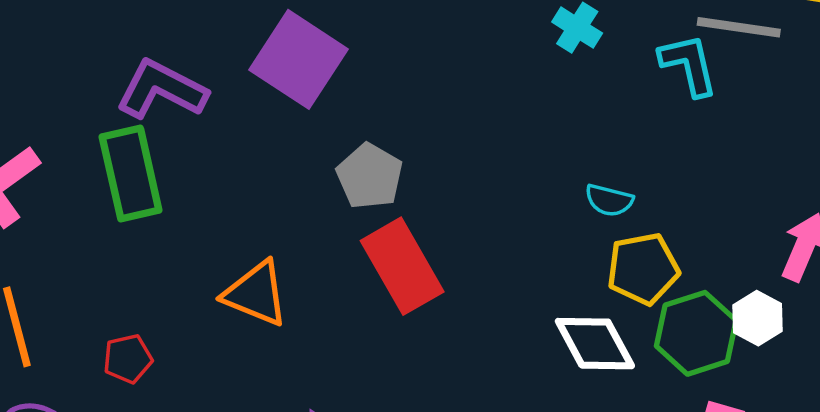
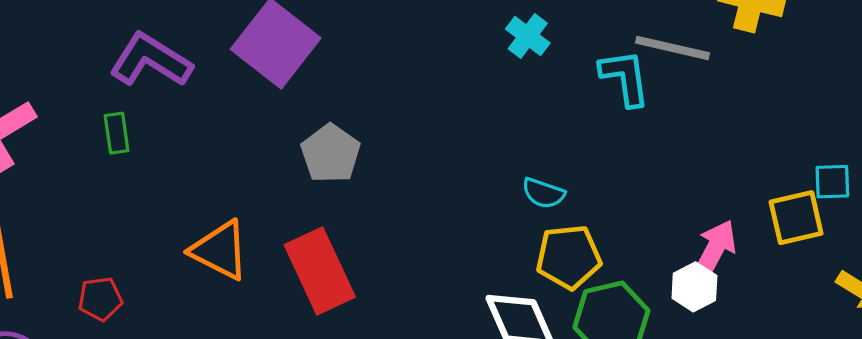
green rectangle: (131, 173) -> (117, 133), size x0.5
red rectangle: (402, 266) -> (320, 271), moved
white hexagon: (758, 318) -> (694, 287), moved

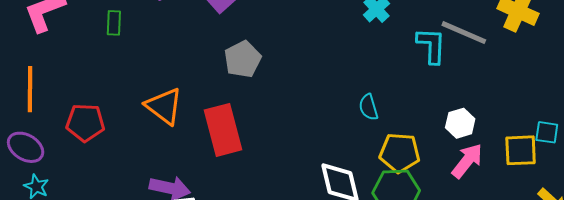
cyan semicircle: (543, 193) -> (369, 107), turned 44
yellow pentagon: (569, 257) -> (400, 153), moved
white hexagon: (694, 287) -> (460, 123), moved
red pentagon: (100, 299) -> (85, 123), size x1.4

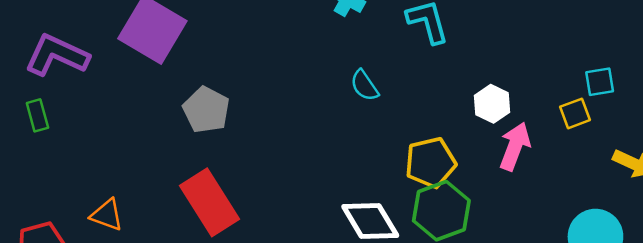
orange triangle: (164, 106) -> (107, 215), moved, size x0.7
cyan semicircle: (369, 107) -> (364, 85), moved
yellow square: (521, 150) -> (575, 113), size x0.7

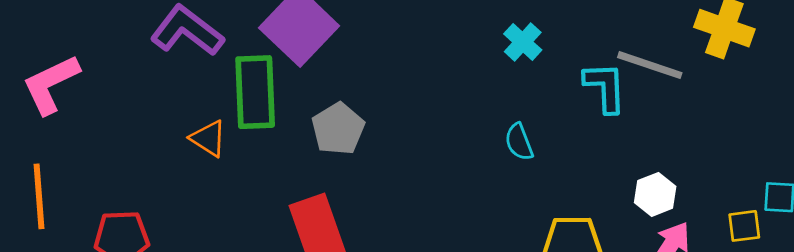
green rectangle: (37, 115) -> (255, 92), moved, size x2.0
orange triangle: (107, 215) -> (208, 138), moved

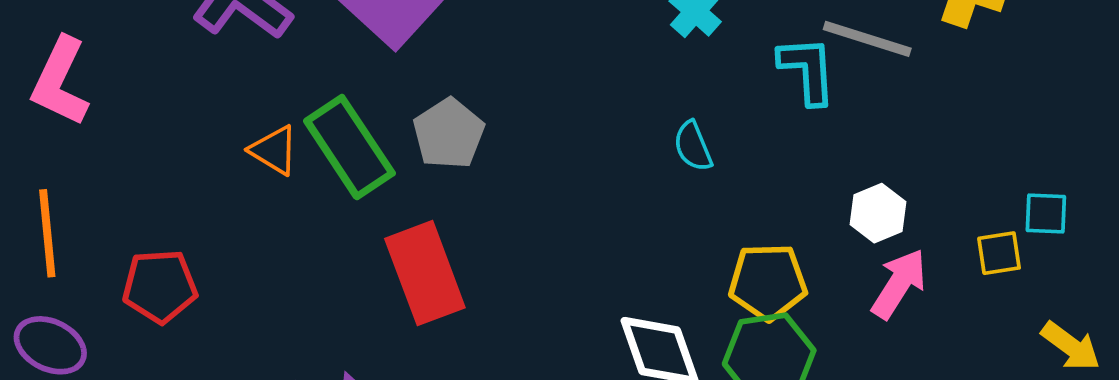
pink L-shape: (51, 84) -> (60, 82), turned -38
green rectangle: (255, 92) -> (349, 147), moved, turned -30

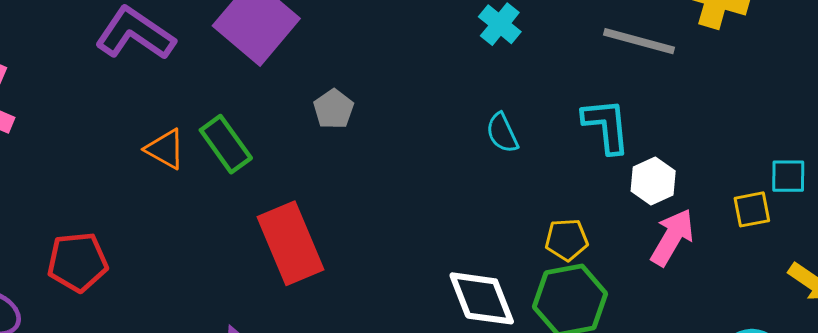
cyan L-shape: (807, 70) -> (606, 126), moved
gray pentagon: (449, 134) -> (334, 109), moved, size x0.7
green rectangle: (349, 147) -> (226, 144), size x0.7
yellow pentagon: (768, 282) -> (567, 240), size x0.7

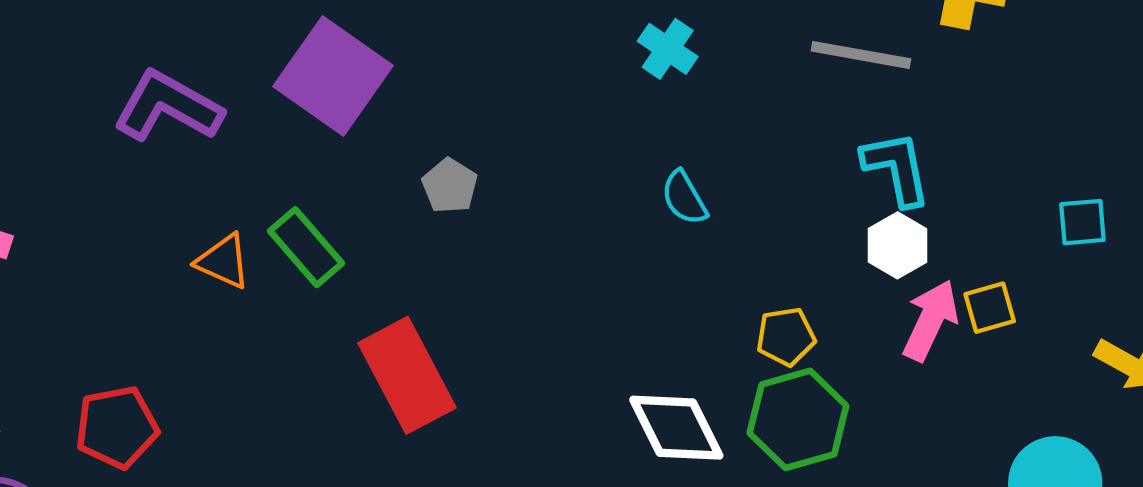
cyan L-shape: (606, 126) -> (897, 168), moved
yellow square: (752, 209) -> (990, 308), moved

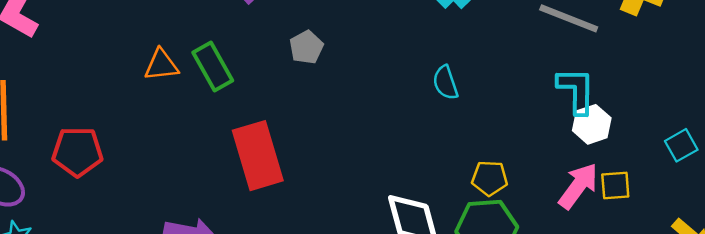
cyan square: (1082, 222) -> (681, 145), turned -36
white hexagon: (898, 245) -> (592, 124), moved
orange triangle: (223, 261) -> (161, 65), turned -42

